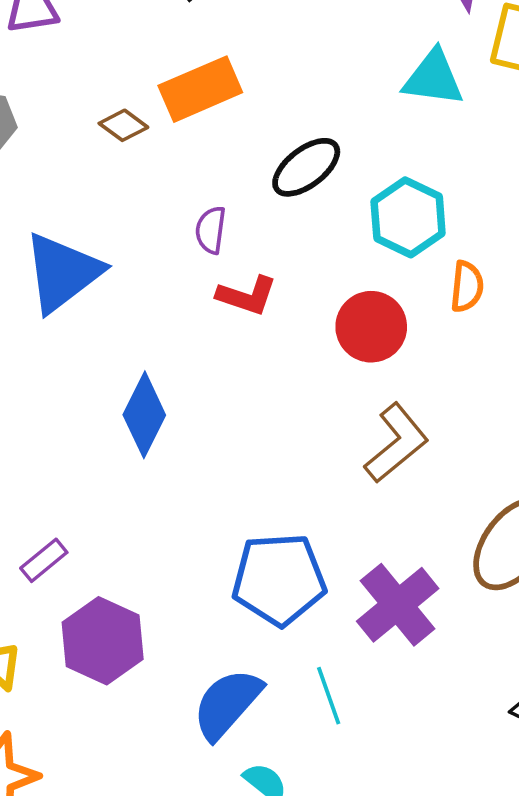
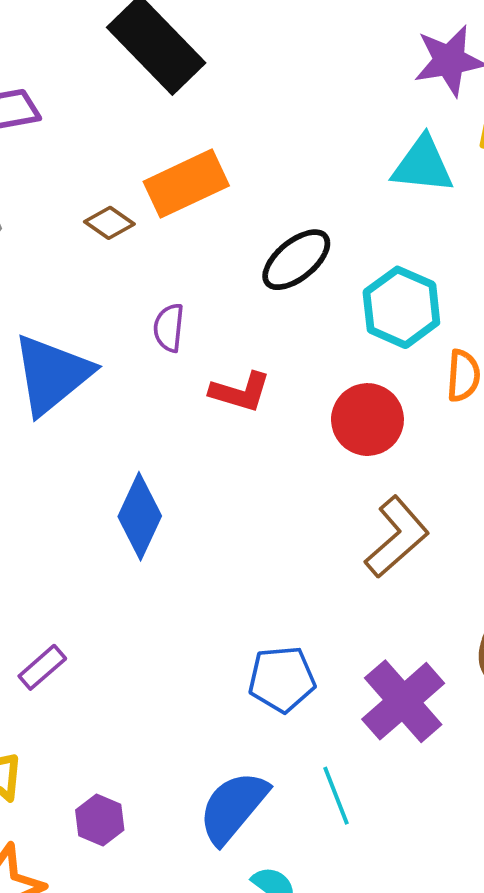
purple semicircle: (211, 230) -> (169, 328), moved
blue pentagon: (279, 579) -> (282, 679), size x0.7
purple hexagon: (103, 641) -> (100, 820), moved, size x0.6

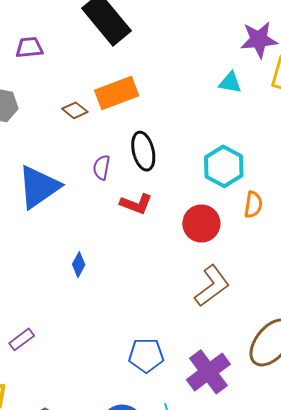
cyan triangle: (423, 165) -> (230, 83), moved, size x0.7
black ellipse: (296, 260) -> (143, 151), moved, turned -69
blue diamond: (140, 516) -> (79, 265), size x0.6

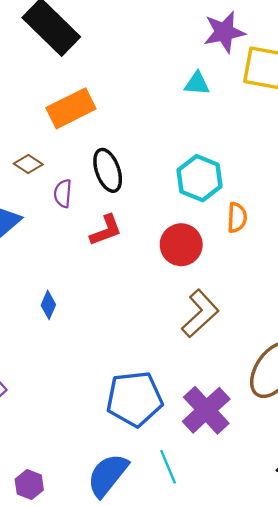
brown diamond: (75, 110) -> (28, 164), moved
red L-shape: (136, 204) -> (106, 230), turned -36
blue pentagon: (146, 355) -> (134, 399), size x1.4

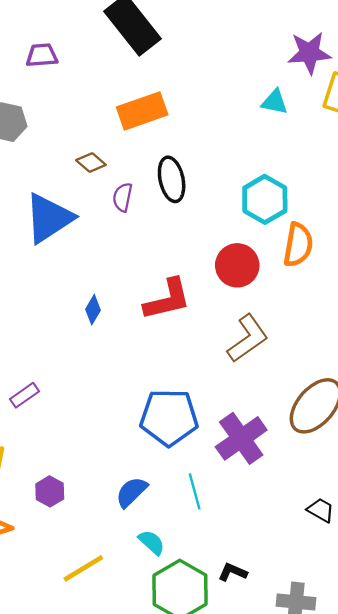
orange semicircle: (237, 218) -> (298, 245), size x1.4
red L-shape: (106, 230) -> (167, 299), moved, size x1.4
blue semicircle: (108, 475) -> (131, 492), size x0.7

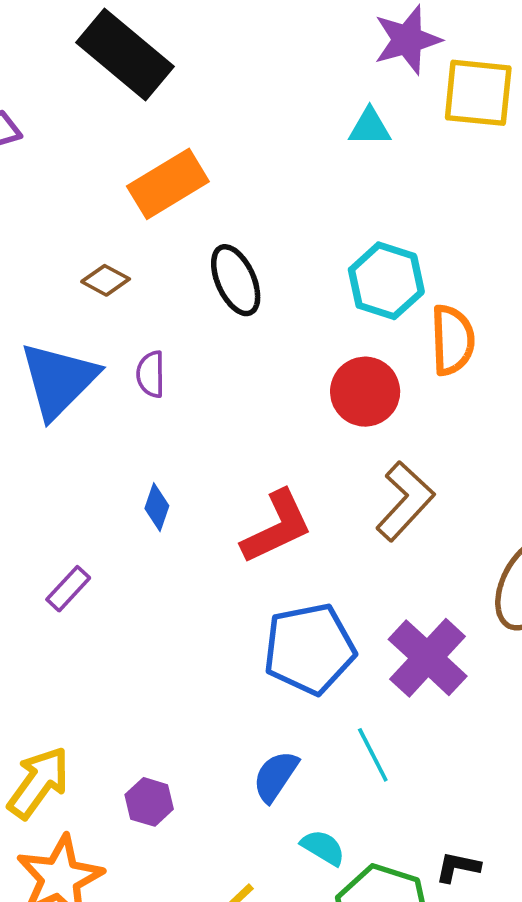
purple semicircle: (123, 197) -> (151, 374), moved
red L-shape: (167, 299) -> (277, 527), moved
purple rectangle: (24, 395) -> (68, 589), moved

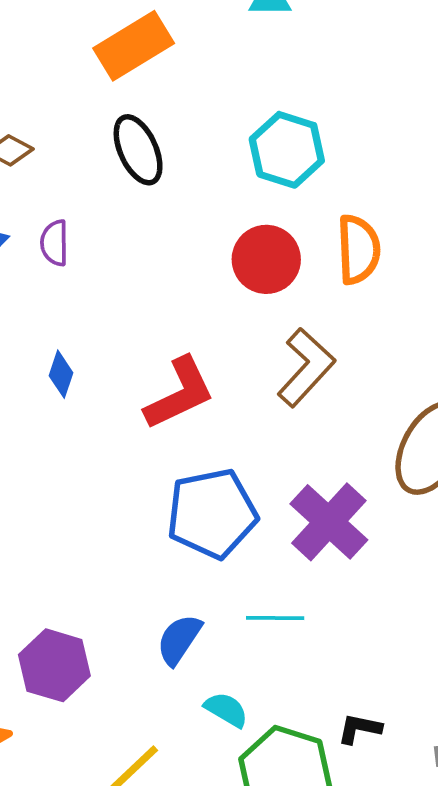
orange rectangle: (168, 184) -> (134, 46), moved
orange semicircle: (452, 340) -> (358, 249), moved
cyan line: (373, 755) -> (275, 618), turned -62
purple hexagon: (149, 802) -> (54, 665), size x1.5

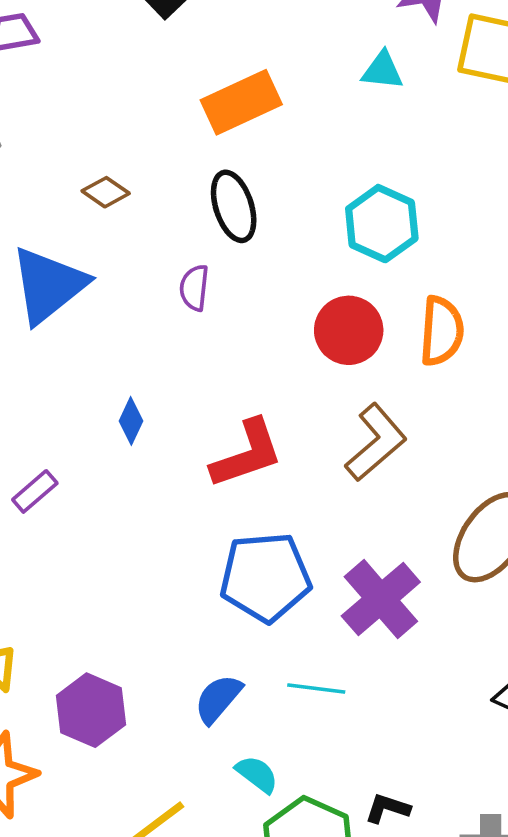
purple semicircle: (54, 243) -> (194, 288), moved

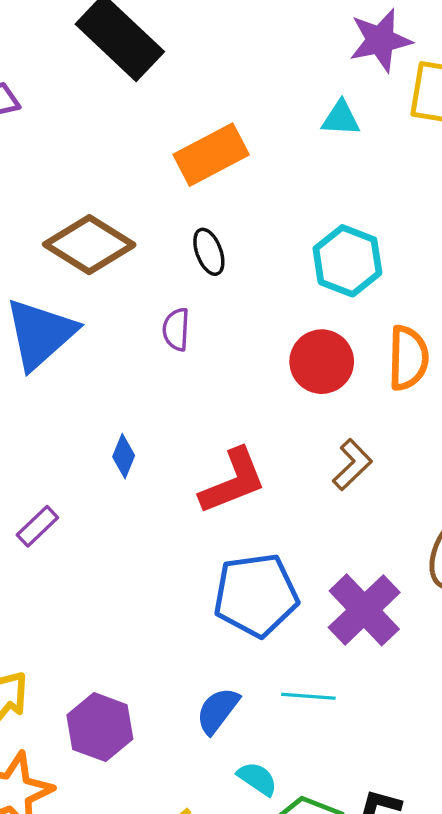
brown diamond: (106, 192) -> (89, 245), size x2.0
black ellipse: (234, 206) -> (209, 252), size x0.7
brown L-shape: (376, 442) -> (352, 465), size x0.7

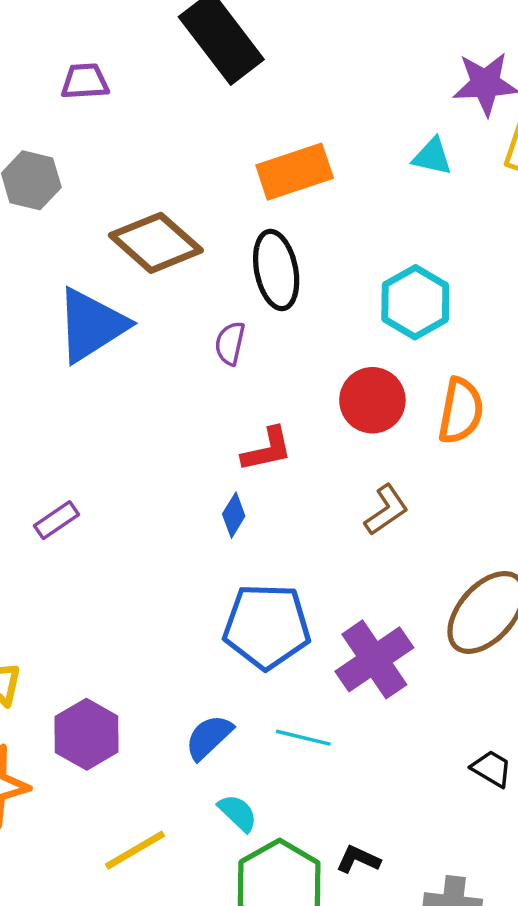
black ellipse: (209, 252) -> (276, 270), size x1.6
blue diamond: (124, 456) -> (234, 515), moved
red L-shape: (233, 481) -> (267, 450), moved, size x0.7

